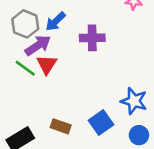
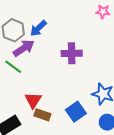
purple cross: (92, 38) -> (72, 53), moved
red triangle: (47, 64) -> (33, 100), moved

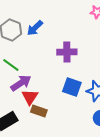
purple arrow: (24, 48) -> (21, 83), moved
blue square: (76, 112) -> (72, 87), moved, turned -36

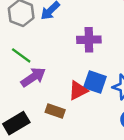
red triangle: (30, 97) -> (78, 90), moved, turned 30

